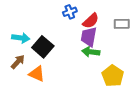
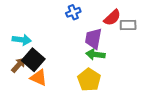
red semicircle: (91, 21) -> (112, 18), moved
black square: (43, 47) -> (33, 60), moved
yellow pentagon: (113, 76) -> (89, 80), moved

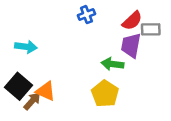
purple trapezoid: (93, 39) -> (131, 45), moved
black square: (33, 60) -> (18, 86), moved
brown arrow: (19, 65) -> (32, 101), moved

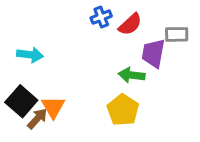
red semicircle: (132, 21) -> (130, 24), moved
orange triangle: (46, 91) -> (53, 107), turned 35

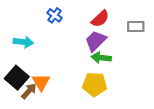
blue cross: (101, 17) -> (55, 15), moved, turned -32
purple trapezoid: (153, 53) -> (96, 41), moved, turned 35
yellow pentagon: (123, 110) -> (95, 84), turned -30

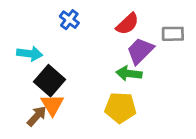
purple trapezoid: (96, 41) -> (140, 51), moved
black square: (17, 78) -> (50, 81), moved

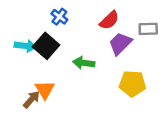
green arrow: (129, 73) -> (84, 63), moved
black square: (50, 81) -> (46, 46), moved
yellow pentagon: (120, 108) -> (132, 84), moved

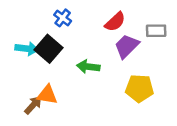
orange triangle: (45, 90) -> (47, 95), turned -50

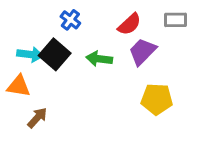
gray rectangle: (156, 31) -> (176, 20), moved
green arrow: (88, 67) -> (99, 59), moved
orange triangle: (47, 95) -> (19, 86), moved

